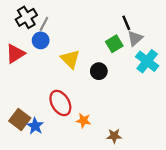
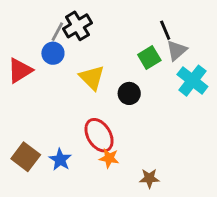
black cross: (26, 17) -> (77, 26), moved
red ellipse: (60, 103) -> (99, 135), moved
blue star: (35, 126) -> (60, 160), moved

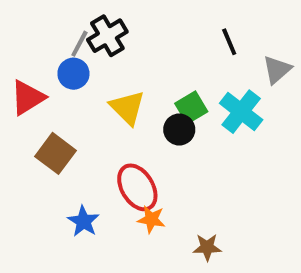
gray triangle: (177, 50) -> (277, 70), moved
green square: (149, 58) -> (191, 108), moved
cyan cross: (192, 81) -> (241, 112), moved
brown square: (26, 157) -> (56, 153), moved

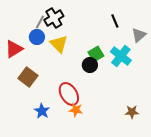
yellow triangle: (127, 108) -> (59, 44), moved
brown star: (207, 247) -> (132, 112), moved

